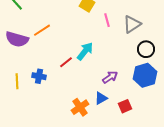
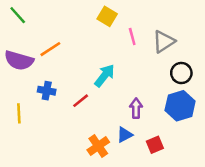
red line: (66, 62) -> (81, 101), moved
blue cross: (39, 76) -> (47, 91), moved
purple arrow: (110, 77) -> (136, 108), turned -56

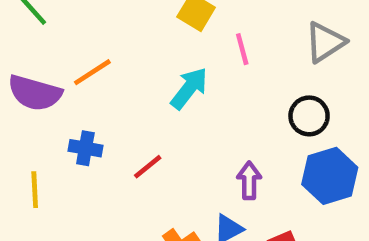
gray triangle: (164, 42) -> (325, 42), moved
black circle: (181, 73) -> (309, 116), moved
cyan arrow: (105, 76) -> (189, 88), moved

